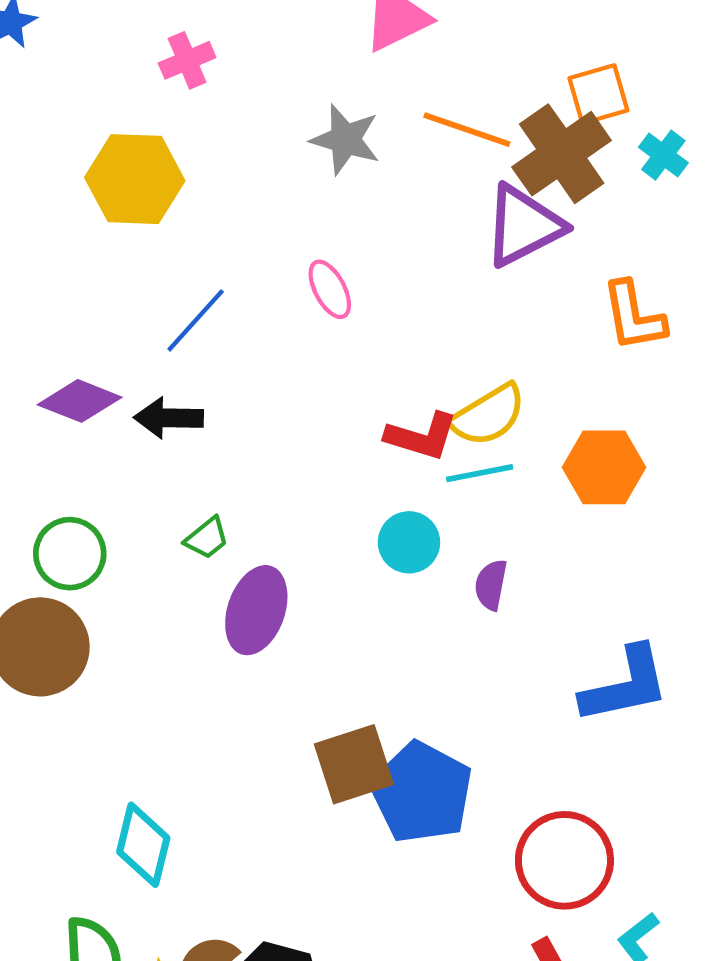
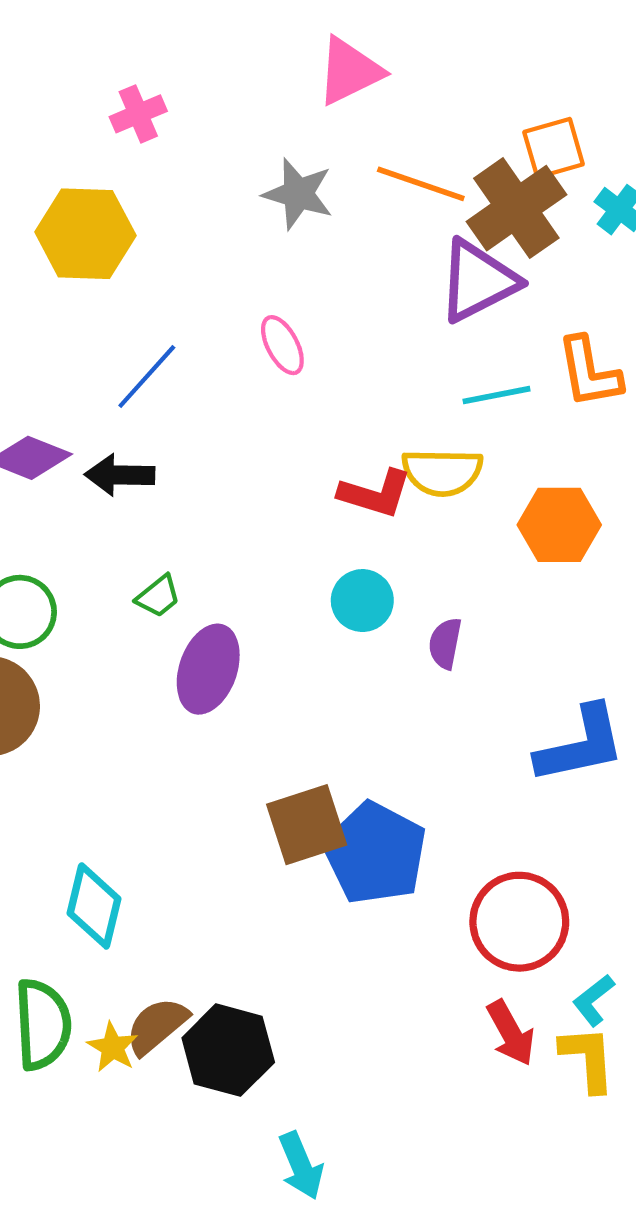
yellow semicircle: (488, 415) -> (442, 472), turned 32
cyan line: (480, 473) -> (496, 395), moved

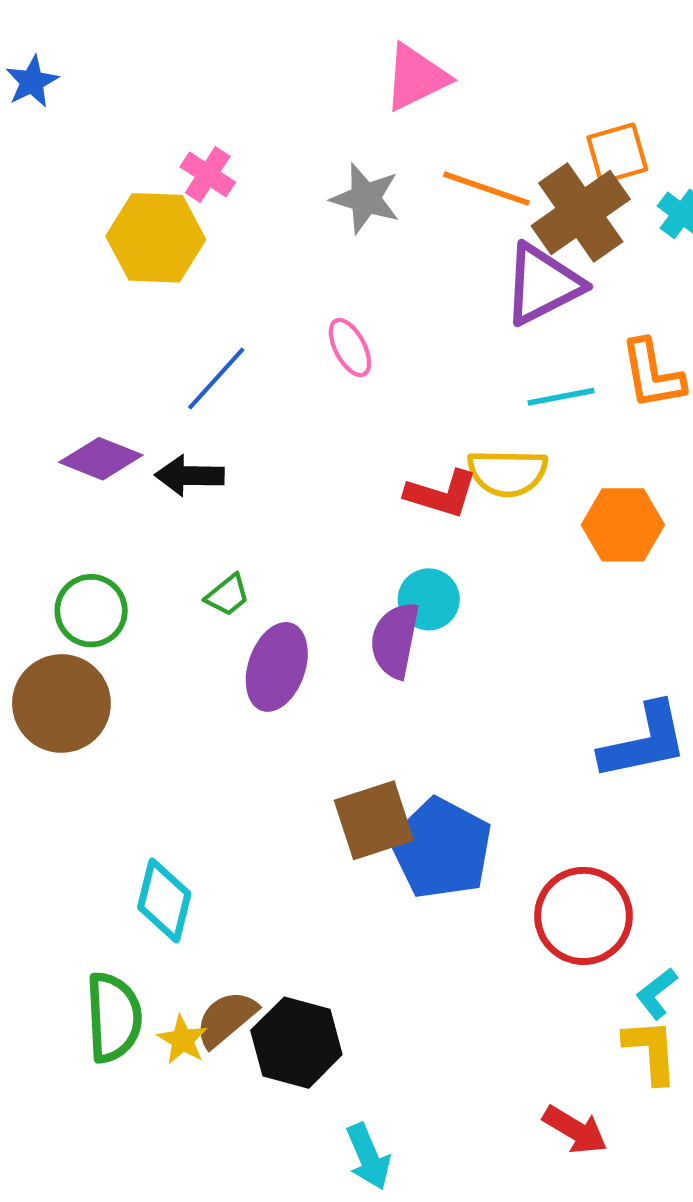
pink cross: (138, 114) -> (208, 174), moved, turned -34
purple semicircle: (445, 643) -> (395, 640), moved, size x1.5
red arrow: (511, 1033) -> (575, 1130), moved, turned -30

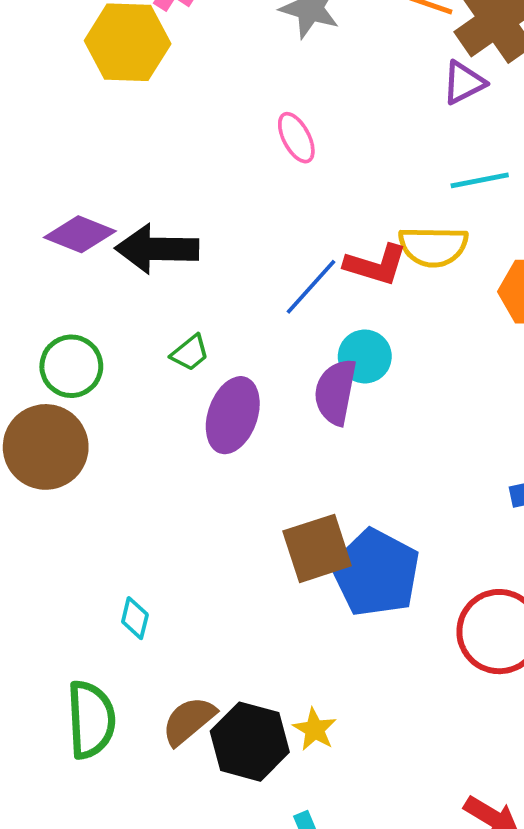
purple triangle: (543, 284) -> (464, 83), size x0.6
blue line: (216, 378) -> (311, 287), moved
black arrow: (190, 476) -> (157, 249), size x1.4
cyan diamond: (164, 900) -> (135, 618), size x0.6
yellow star: (182, 1040) -> (315, 729), moved

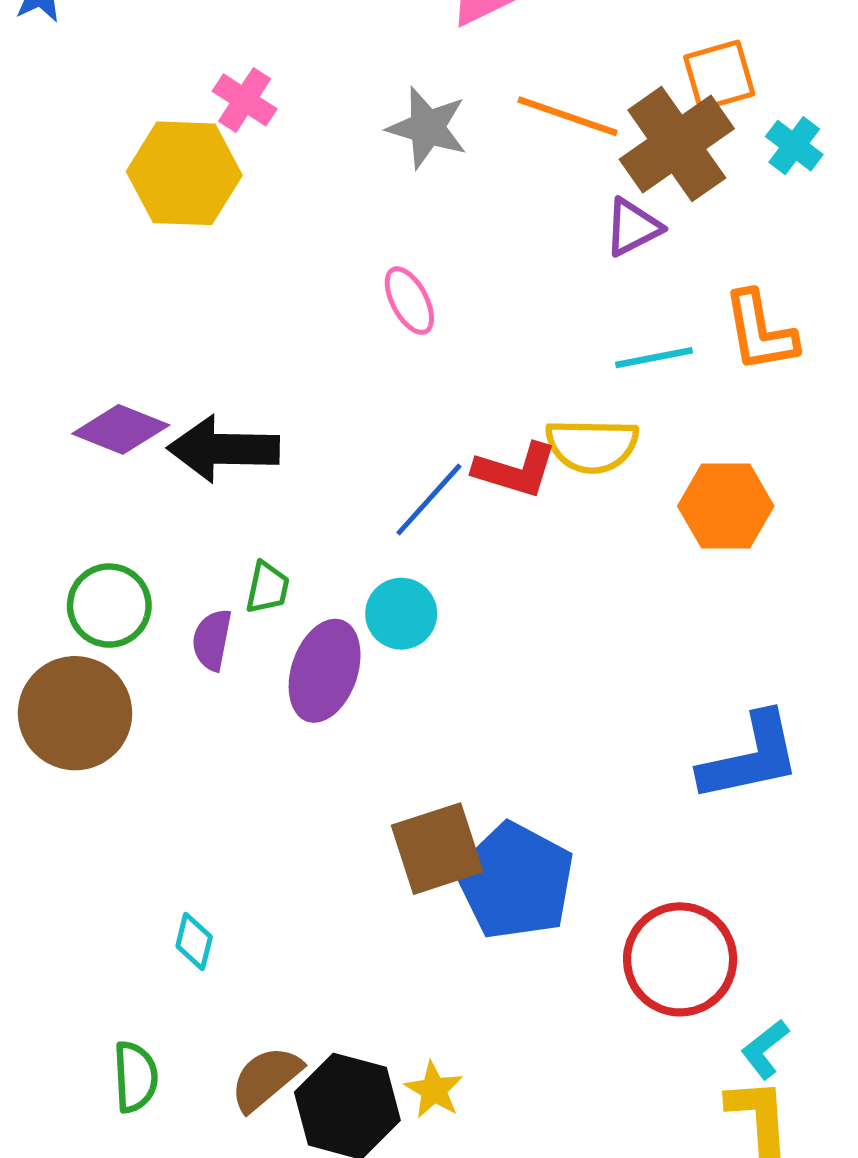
green trapezoid: (190, 353) -> (267, 588), turned -39
cyan circle: (365, 356) -> (401, 614), moved
purple semicircle: (335, 392) -> (212, 640), moved, size x0.7
green semicircle: (91, 720) -> (135, 1077), size x0.7

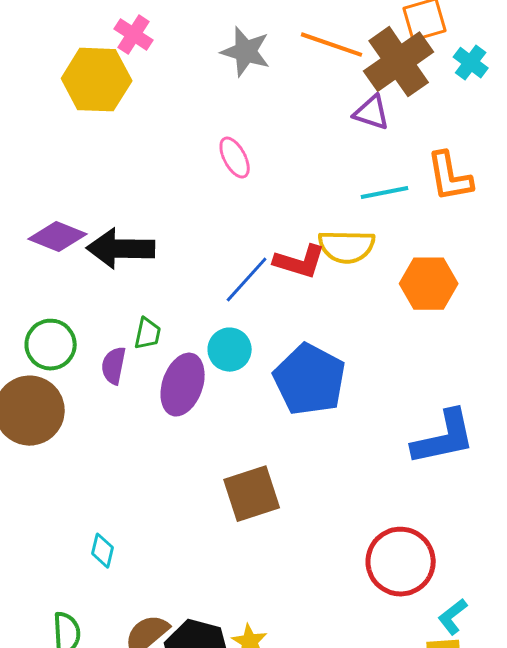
purple triangle: (633, 227) -> (372, 113), turned 45
blue pentagon: (515, 881) -> (310, 380), moved

